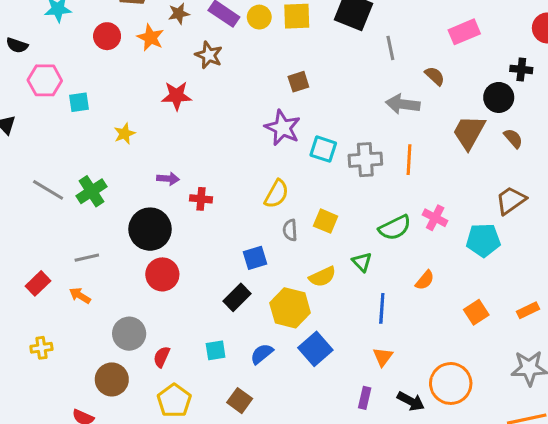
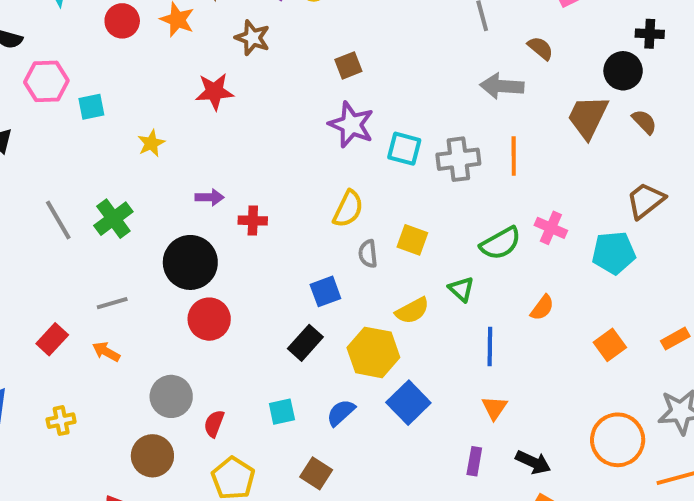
brown square: (298, 82) -> (348, 65), moved
gray line: (48, 190) -> (58, 220), turned 32
orange circle: (451, 383) -> (618, 440), moved

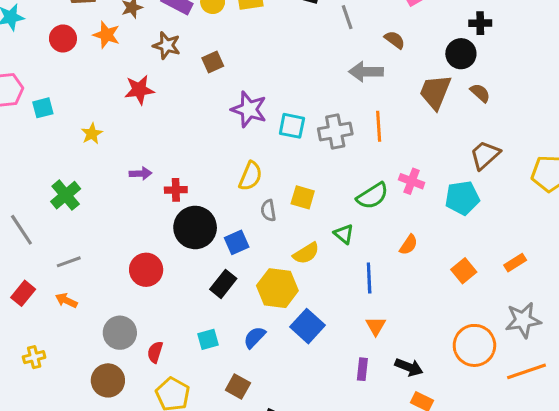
brown square: (348, 65) -> (213, 62), moved
gray line: (58, 220) -> (21, 230), moved
black circle: (190, 262) -> (195, 227), moved

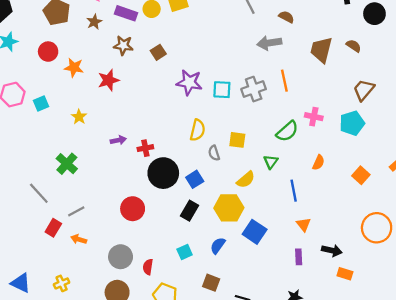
orange star: (106, 35) -> (74, 68), moved
black circle: (461, 54) -> (374, 14), moved
green triangle: (344, 234) -> (271, 162), turned 35
red rectangle: (23, 293) -> (53, 228), moved

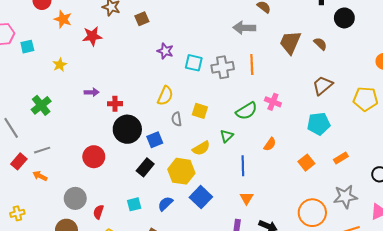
purple star: (189, 82) -> (165, 51), size x0.7
cyan pentagon: (352, 123) -> (319, 124), moved

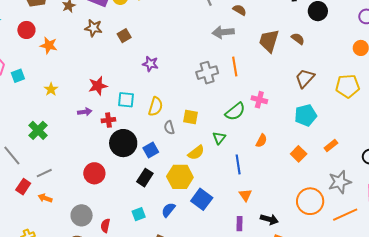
red star: (92, 36) -> (98, 86), moved
cyan square: (194, 63) -> (126, 100), moved

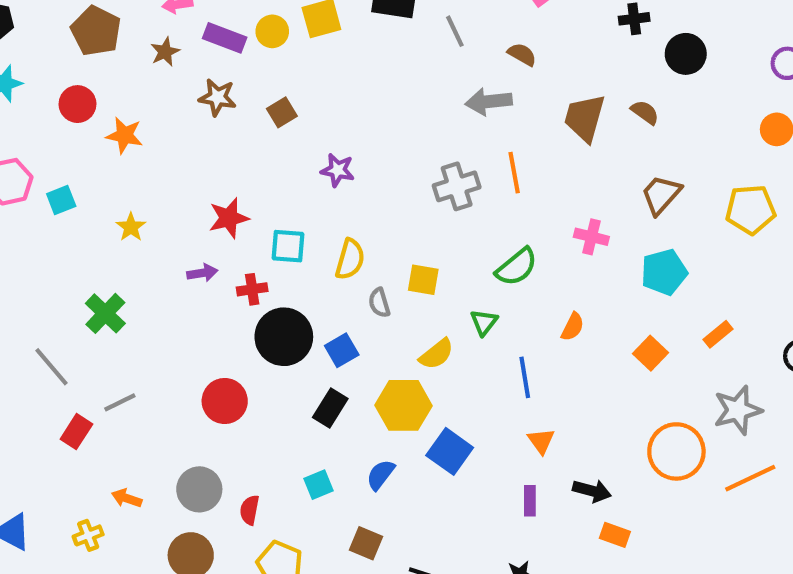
pink cross: (259, 100) -> (591, 237), moved
orange arrow: (45, 198) -> (127, 498), moved

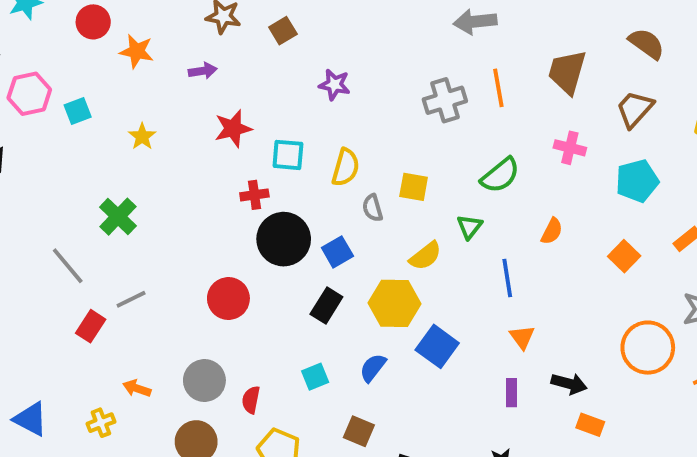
brown semicircle: (645, 112) -> (647, 44), moved, size x1.4
brown trapezoid: (585, 118) -> (567, 72), moved
purple arrow: (202, 273) -> (203, 71), moved

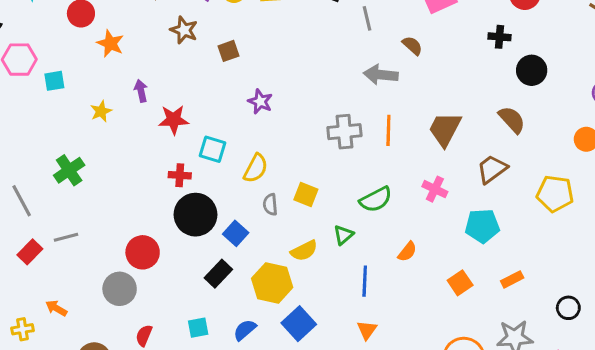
purple arrow: (203, 71) -> (141, 91), moved, turned -105
blue square: (337, 252) -> (236, 233), turned -30
gray circle: (204, 380) -> (120, 289), moved

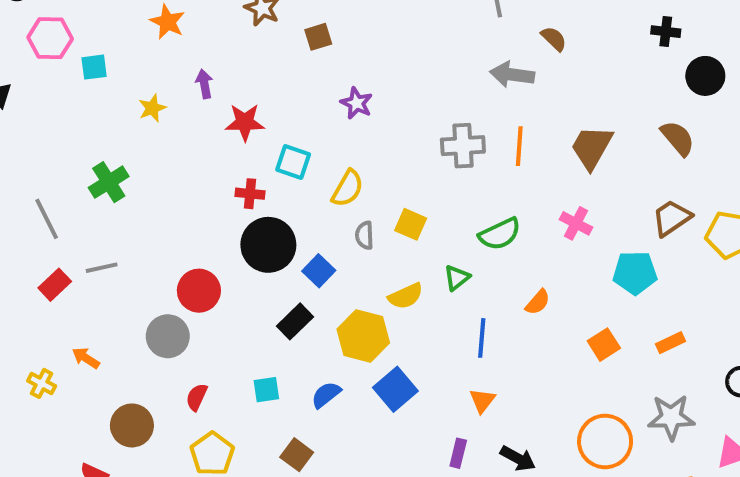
brown trapezoid: (492, 169) -> (672, 218), moved
yellow cross: (23, 329) -> (42, 383), turned 35

